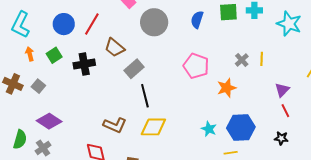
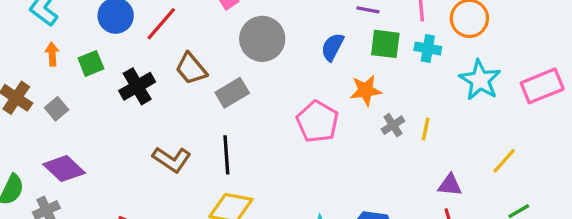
black cross: (84, 64) -> (137, 86), turned -30
gray rectangle: (134, 69) -> (232, 93), moved
orange star: (227, 88) -> (366, 90), moved
purple triangle: (282, 90) -> (450, 185), turned 42
brown L-shape: (115, 125) -> (172, 159), moved

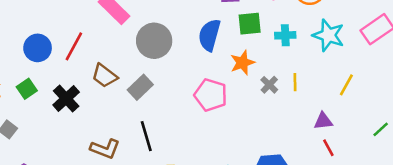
blue semicircle: (332, 47) -> (209, 35), size x1.4
cyan cross: (428, 48) -> (285, 35), moved
yellow line: (504, 161) -> (346, 85), moved

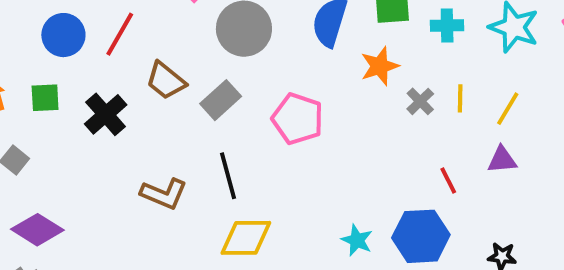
yellow line: (346, 85) -> (508, 109), moved
green square: (27, 89) -> (45, 98), turned 30
pink pentagon: (211, 95) -> (297, 119), moved
red line: (328, 148) -> (448, 180), moved

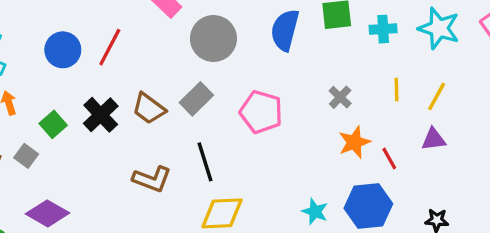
orange star: (380, 66) -> (354, 142), moved
brown trapezoid: (166, 81) -> (149, 108), moved
green square: (45, 98) -> (53, 124), moved, turned -36
gray cross: (420, 101) -> (340, 97), moved

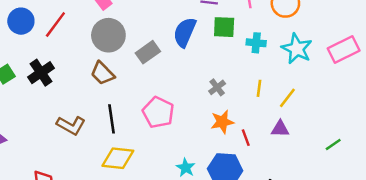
gray circle: (213, 38) -> (108, 35), moved
gray rectangle: (196, 99) -> (148, 52), moved
brown trapezoid: (149, 108) -> (103, 73), moved
pink pentagon: (261, 112) -> (158, 112), moved

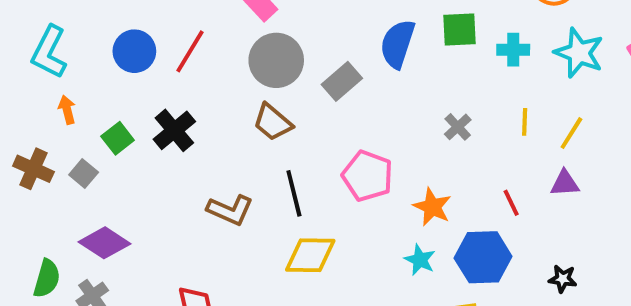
orange star: (222, 122) -> (432, 207), moved, turned -30

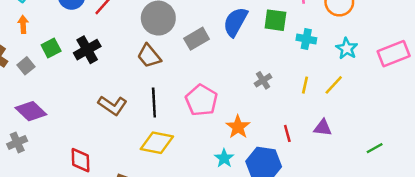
cyan star: (579, 53) -> (347, 49), size x0.7
yellow line: (571, 133) -> (334, 85), moved

